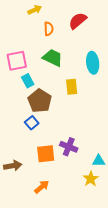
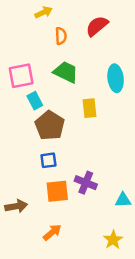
blue square: (32, 123) -> (48, 160), moved, turned 32
yellow star: (91, 179) -> (113, 240), moved

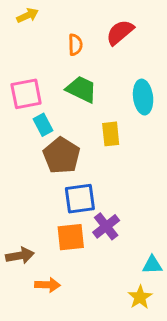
yellow arrow: (43, 12) -> (28, 15), moved
blue square: (48, 160) -> (80, 199), moved, size x1.5
purple cross: (86, 183) -> (106, 226), turned 30
cyan triangle: (123, 200) -> (152, 265), moved
orange arrow: (52, 232) -> (48, 285), moved, turned 42

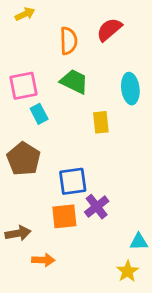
orange semicircle: (75, 45) -> (69, 41), size x1.4
brown pentagon: (61, 156) -> (24, 159), moved

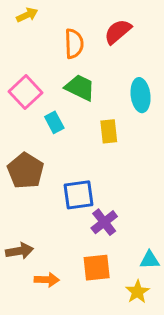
pink square: (24, 86) -> (26, 92), turned -32
cyan rectangle: (39, 114) -> (54, 122), moved
orange square: (64, 216) -> (97, 268), moved

